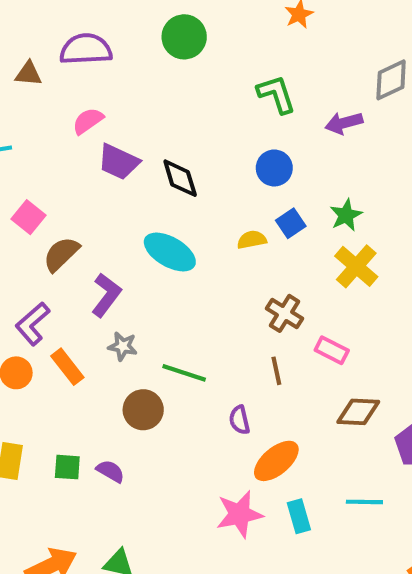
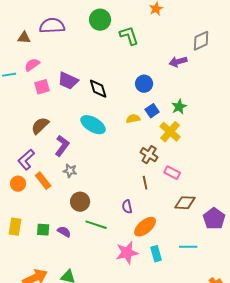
green L-shape: (276, 94) -> (129, 36), moved
pink semicircle: (88, 121) -> (32, 65), moved
pink square: (28, 217) -> (42, 87), moved, turned 35
yellow cross: (356, 266) -> (170, 132), moved
green line: (184, 373) -> (96, 225), moved

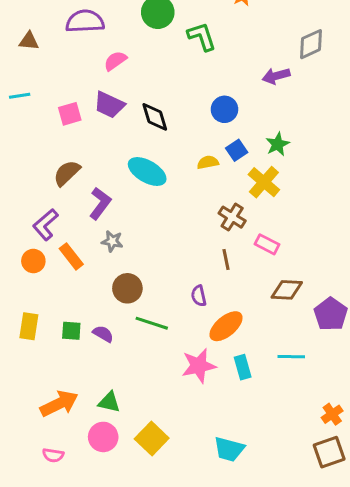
brown triangle: (24, 38) -> (29, 41), moved
pink semicircle: (32, 65) -> (115, 61), moved

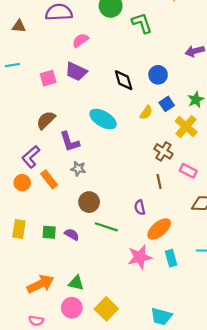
black diamond: (155, 117) -> (124, 80), moved
yellow semicircle: (208, 162) -> (146, 113), turned 136
purple L-shape: (100, 203) -> (70, 142), turned 125

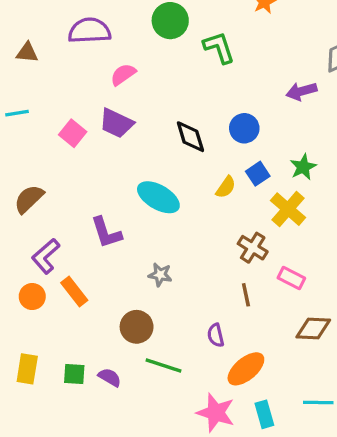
pink square: (48, 78) -> (73, 133), turned -35
brown semicircle: (46, 120) -> (29, 199), moved
gray star: (78, 169) -> (160, 275), moved
pink star: (140, 257) -> (216, 413), turned 30

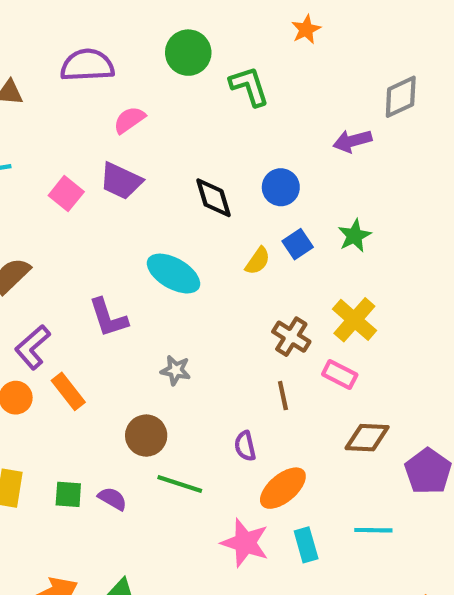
yellow cross: (288, 209) -> (354, 320), moved

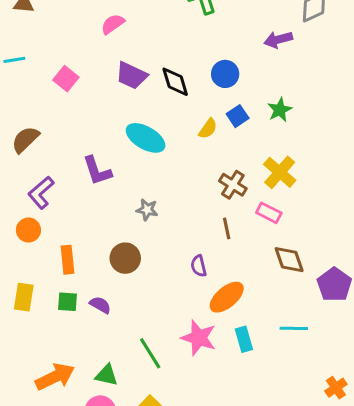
purple trapezoid: (121, 181) -> (131, 76), moved
orange rectangle: (68, 391) -> (67, 260), moved, turned 32
brown diamond: (367, 438) -> (289, 260), turned 68
green line: (180, 484) -> (150, 353), moved, turned 40

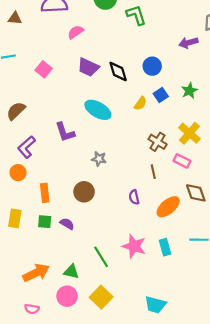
orange ellipse: (227, 297) -> (168, 207), moved

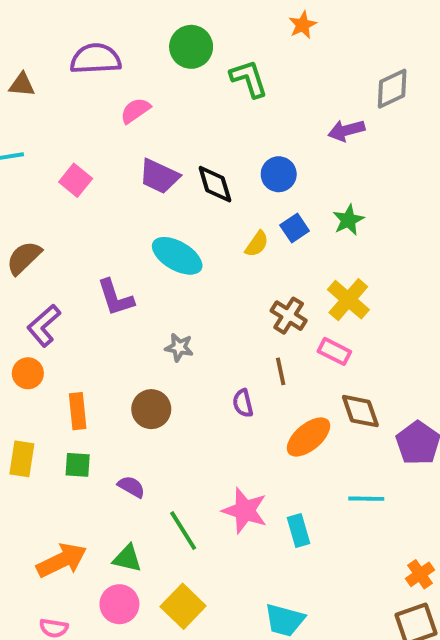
purple semicircle: (134, 197) -> (243, 403), moved
purple semicircle: (67, 224) -> (131, 487), moved
cyan rectangle: (165, 247) -> (299, 531), moved

